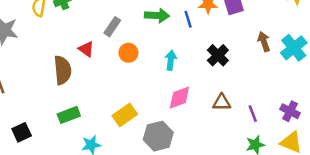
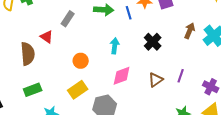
brown arrow: (264, 42) -> (190, 31), turned 42
orange circle: (128, 53) -> (81, 61), moved
brown triangle: (222, 102) -> (156, 80), turned -35
purple line: (253, 114) -> (181, 76), moved, turned 40

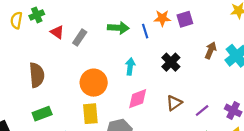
red triangle: (47, 37) -> (57, 32), moved
orange circle: (81, 61) -> (94, 83), size x1.6
purple line: (181, 76) -> (202, 110), moved, turned 32
yellow rectangle: (78, 90) -> (90, 114), turned -60

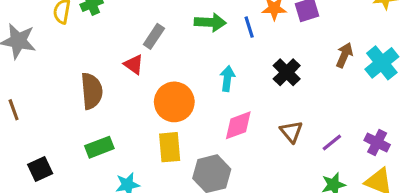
red triangle: (57, 32) -> (134, 64), moved
brown triangle: (174, 103) -> (291, 132), turned -35

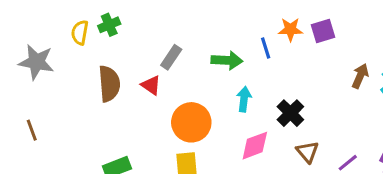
green arrow: (210, 22) -> (227, 60), moved
black cross: (287, 72) -> (290, 113), moved
brown semicircle: (92, 91) -> (109, 84), moved

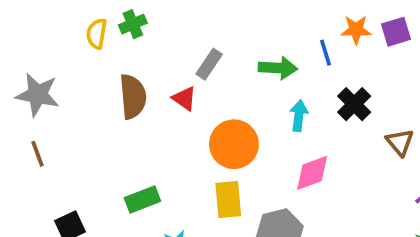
gray star: (36, 62) -> (38, 95), moved
black cross: (290, 113) -> (354, 104), moved
brown triangle: (307, 152) -> (400, 142), moved

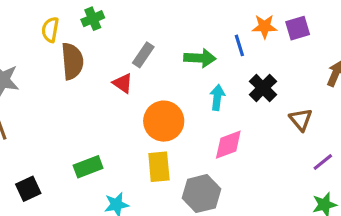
green cross: (133, 24) -> (93, 19), moved
brown semicircle: (133, 97) -> (72, 61), moved

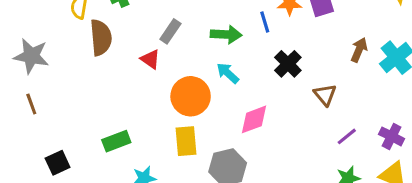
cyan arrow: (217, 97) -> (228, 73), moved, turned -55

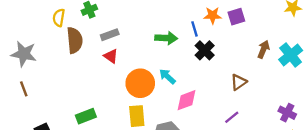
gray rectangle: (170, 31) -> (110, 35), moved, turned 36
black cross: (288, 64) -> (205, 50), moved
cyan arrow: (228, 73) -> (167, 76), moved
brown triangle: (325, 95) -> (239, 82), turned 36
purple line: (347, 136) -> (232, 117), moved

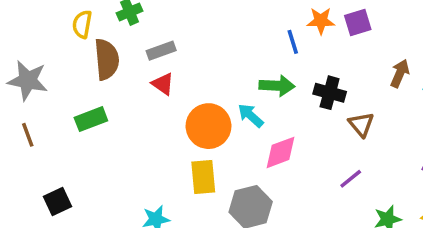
green arrow: (166, 38) -> (277, 86), moved
black cross: (205, 50) -> (330, 93), moved, turned -30
brown triangle: (239, 82) -> (361, 124), turned -36
green rectangle: (86, 116) -> (91, 119), moved

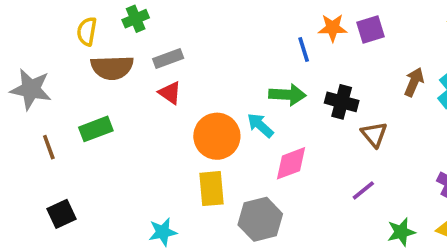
brown semicircle: (107, 59) -> (112, 68), turned 93
brown line: (28, 135) -> (49, 147), moved

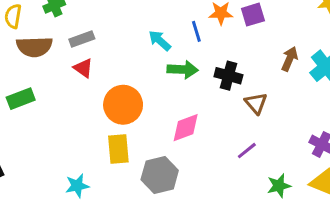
cyan arrow: (260, 125) -> (160, 41), moved

